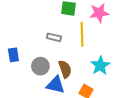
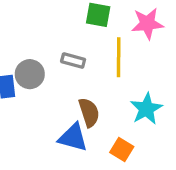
gray circle: (40, 66) -> (30, 74), moved

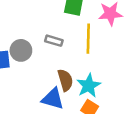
cyan star: (146, 109) -> (89, 86), moved

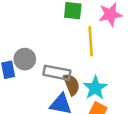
gray rectangle: (54, 41) -> (57, 73), moved, size x1.5

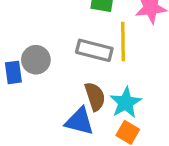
gray rectangle: (57, 73) -> (94, 50), moved

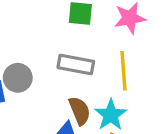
yellow line: (123, 42) -> (123, 71), moved

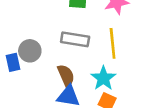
brown semicircle: (80, 111) -> (66, 76), moved

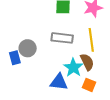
brown semicircle: (66, 76) -> (87, 62), moved
cyan star: (103, 78) -> (73, 68), moved

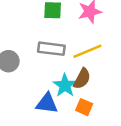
yellow line: (91, 40) -> (87, 51), turned 75
brown semicircle: (87, 62) -> (82, 79), turned 54

